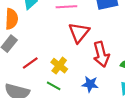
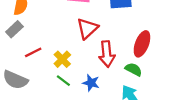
green line: (54, 86) -> (63, 81), moved

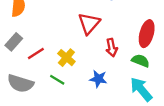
gray rectangle: (14, 29) -> (14, 42), moved
red arrow: (107, 54) -> (112, 48), size x0.7
green line: (63, 81) -> (57, 80), moved

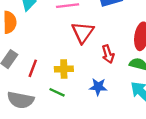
red line: (36, 53) -> (33, 68), turned -30
yellow cross: (66, 58) -> (64, 69), turned -36

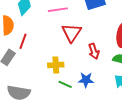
red line: (33, 68) -> (23, 41), moved
green line: (57, 92) -> (65, 84), moved

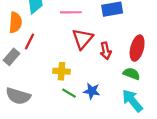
red arrow: (94, 51) -> (106, 51), moved

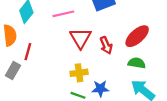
red ellipse: (137, 48) -> (137, 36), turned 45
yellow cross: (61, 71) -> (79, 73), moved

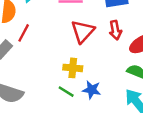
red arrow: (106, 45) -> (115, 30), moved

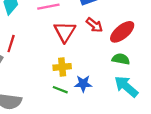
red arrow: (115, 30) -> (94, 25), turned -30

